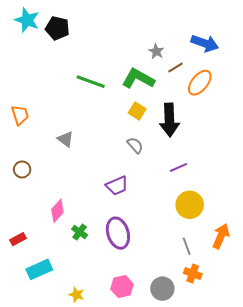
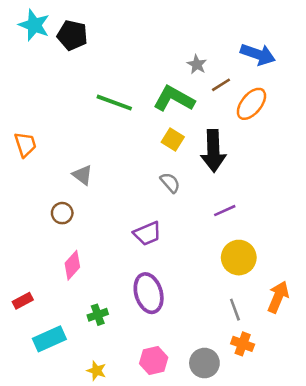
brown circle: (22, 169) -> (62, 213), moved
green cross: (80, 232) -> (98, 315), moved, turned 35

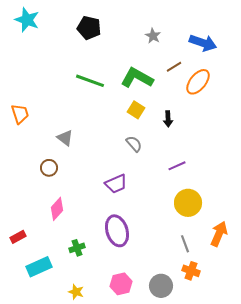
black pentagon: (72, 35) -> (89, 28), moved
gray star: (197, 64) -> (153, 36), moved
black arrow: (213, 151) -> (168, 119), size x0.5

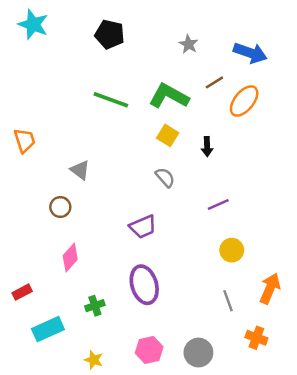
yellow circle: (188, 203) -> (232, 250), size x0.7
orange cross: (191, 271) -> (256, 338), moved

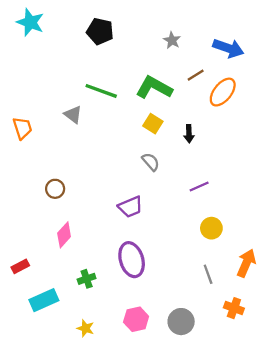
gray triangle: (80, 170) -> (73, 115), moved

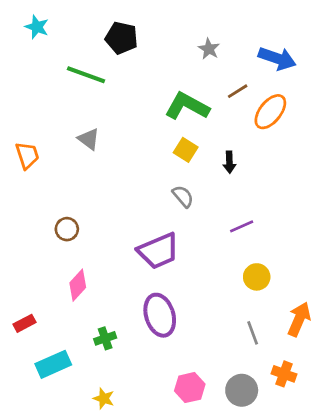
cyan star: (30, 22) -> (37, 27), size x0.7
green line: (101, 91) -> (86, 75), moved
purple trapezoid: (130, 207) -> (158, 251), size x1.4
pink hexagon: (136, 319) -> (190, 388), moved
gray circle: (181, 322) -> (242, 390), moved

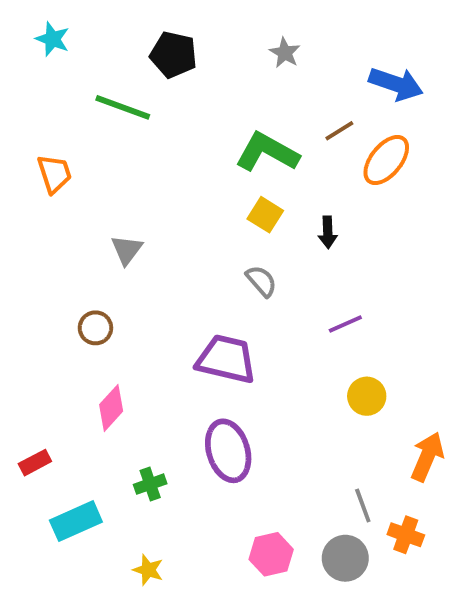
gray star: (209, 49) -> (285, 53), moved
gray triangle: (89, 139) -> (127, 250), moved, turned 30
orange trapezoid: (27, 155) -> (54, 174), moved
purple trapezoid: (158, 251) -> (226, 359), turned -144
gray line: (253, 333) -> (363, 505), moved

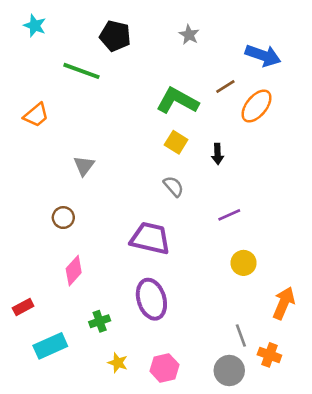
orange trapezoid: (54, 174) -> (36, 115), turned 68
pink hexagon: (271, 554) -> (164, 368), moved
yellow star: (148, 570) -> (118, 363), moved

